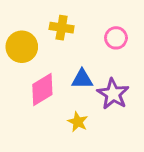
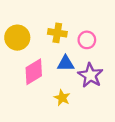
yellow cross: (62, 28) -> (57, 33), moved
pink circle: (116, 38) -> (87, 40), moved

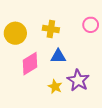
pink circle: (87, 40) -> (91, 25), moved
purple star: (90, 75) -> (78, 80), moved

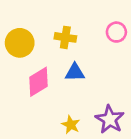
purple star: (78, 80) -> (110, 119), moved
yellow star: (55, 87) -> (71, 125), moved

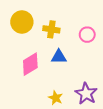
pink circle: (116, 32) -> (87, 35), moved
yellow circle: (20, 43) -> (22, 22), moved

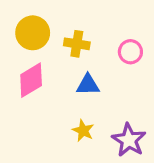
pink diamond: (30, 64) -> (31, 80), moved
yellow star: (56, 98) -> (83, 131), moved

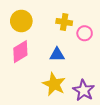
yellow cross: (77, 44) -> (64, 22), moved
yellow star: (83, 131) -> (54, 84), size x1.6

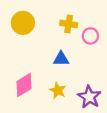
pink diamond: (20, 52) -> (24, 85), moved
yellow star: (54, 84) -> (58, 90), size x0.7

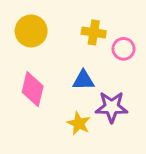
pink diamond: (24, 85) -> (33, 89), moved, turned -45
purple star: (89, 97) -> (112, 107), moved, turned -30

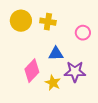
yellow cross: (94, 32) -> (48, 22), moved
pink diamond: (33, 89) -> (32, 71), moved, turned 30

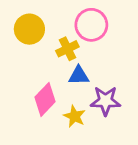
yellow cross: (48, 22) -> (67, 49), moved, turned -35
pink circle: (83, 33) -> (91, 25), moved, size x1.5

